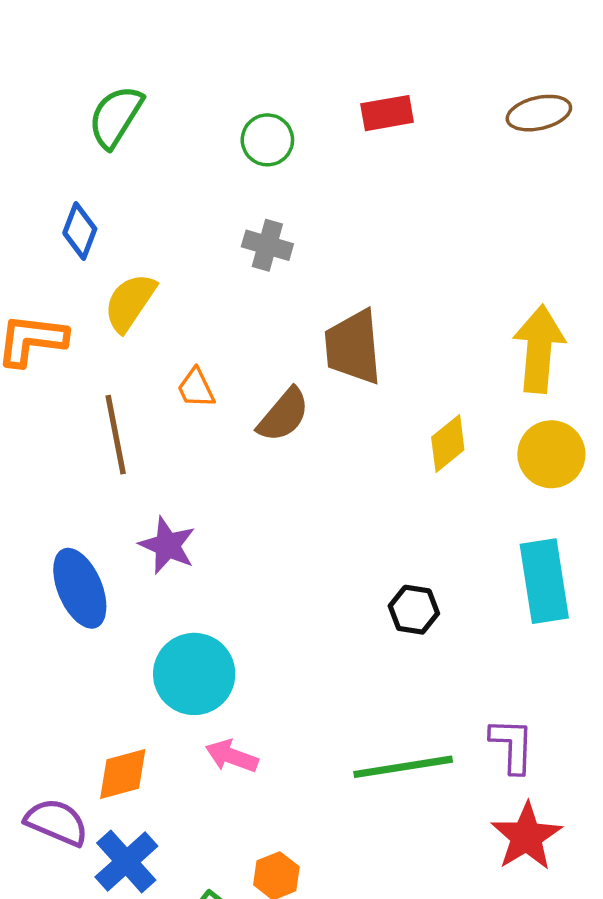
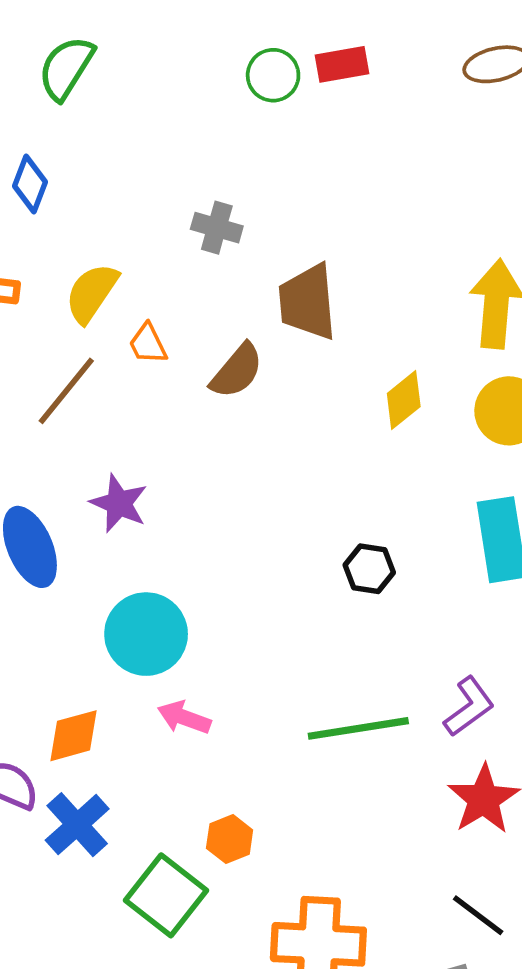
green circle: (267, 140) -> (273, 75), moved
gray cross: (267, 245) -> (217, 228), moved
yellow semicircle: (130, 302) -> (92, 293), moved
brown line: (116, 435) -> (66, 391), turned 50
purple L-shape: (512, 745) -> (469, 707), turned 52

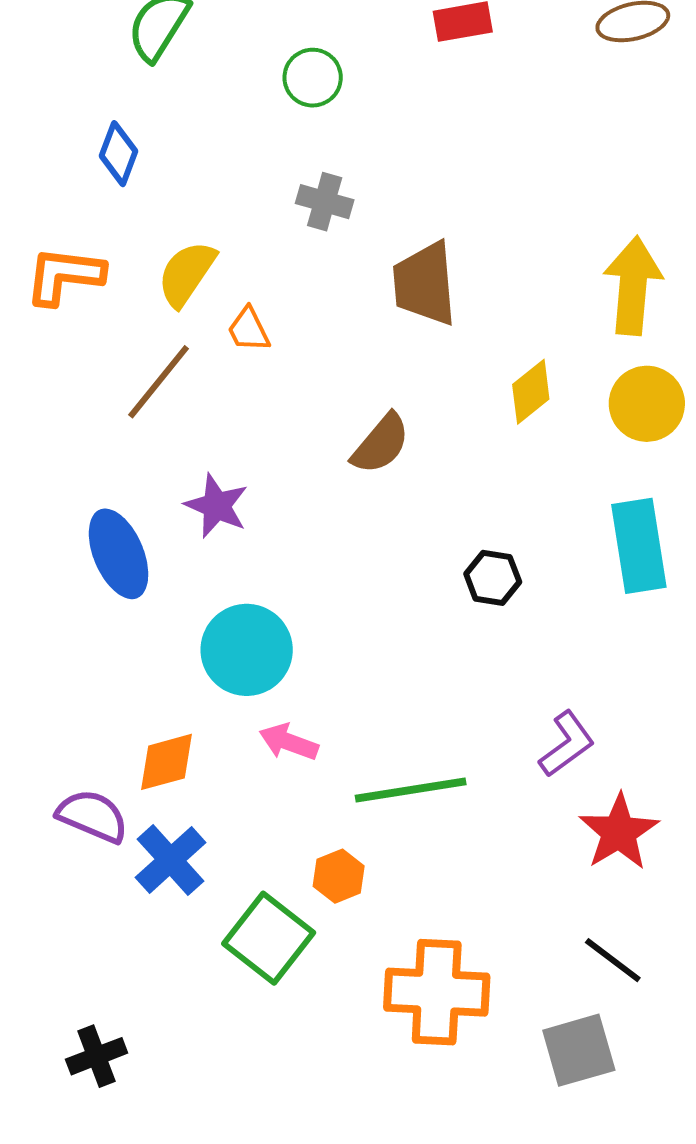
green circle: (273, 75) -> (313, 78), moved
brown semicircle: (237, 371) -> (381, 444), moved
purple L-shape: (469, 707) -> (567, 744), moved
green line: (358, 728) -> (411, 790), moved

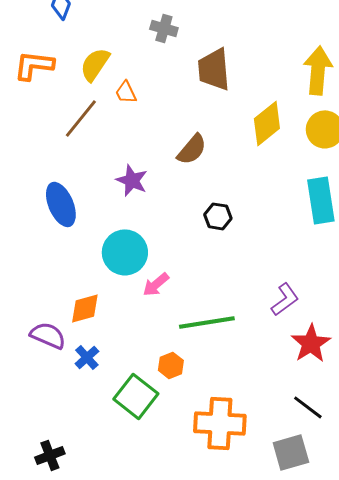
yellow diamond: (531, 392) -> (267, 123), size x1.4
purple star: (217, 506) -> (132, 180), moved
black hexagon: (493, 578) -> (218, 216), moved
pink arrow: (289, 742) -> (156, 284), moved, turned -60
blue cross: (171, 860) -> (87, 357), size x0.7

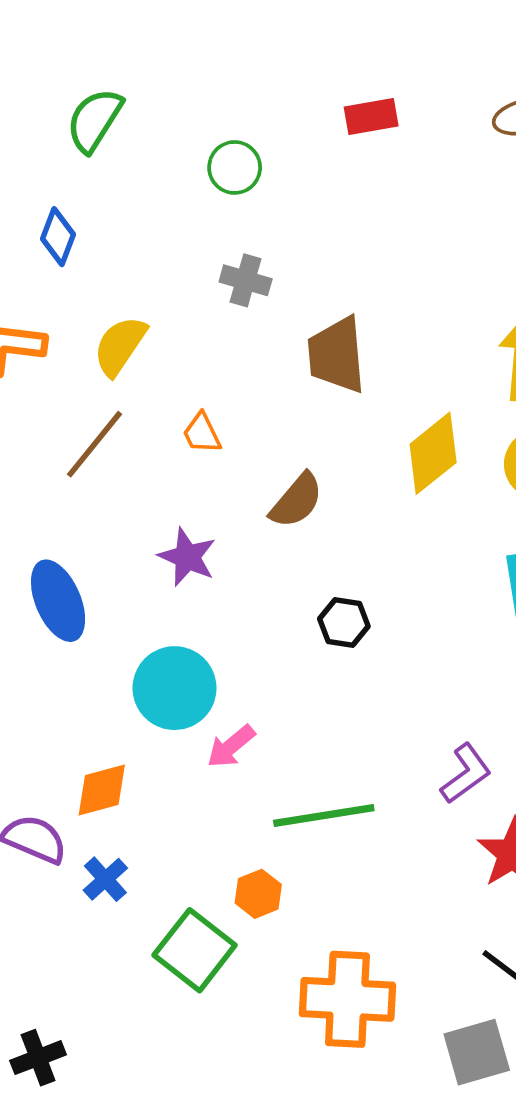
orange trapezoid: (126, 92) -> (202, 433), moved

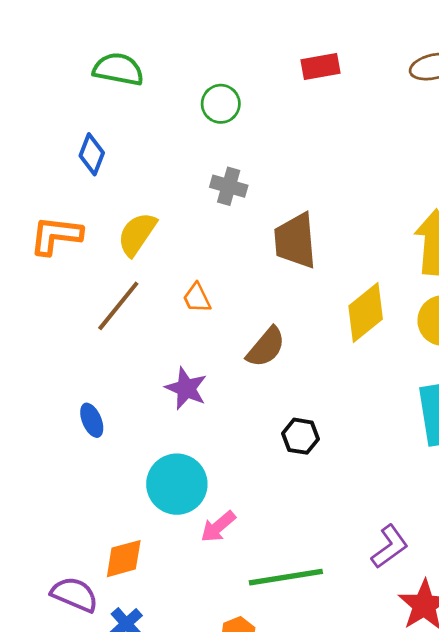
green semicircle: (94, 120) -> (118, 69), turned 69
blue ellipse: (58, 601) -> (92, 420), size x0.6

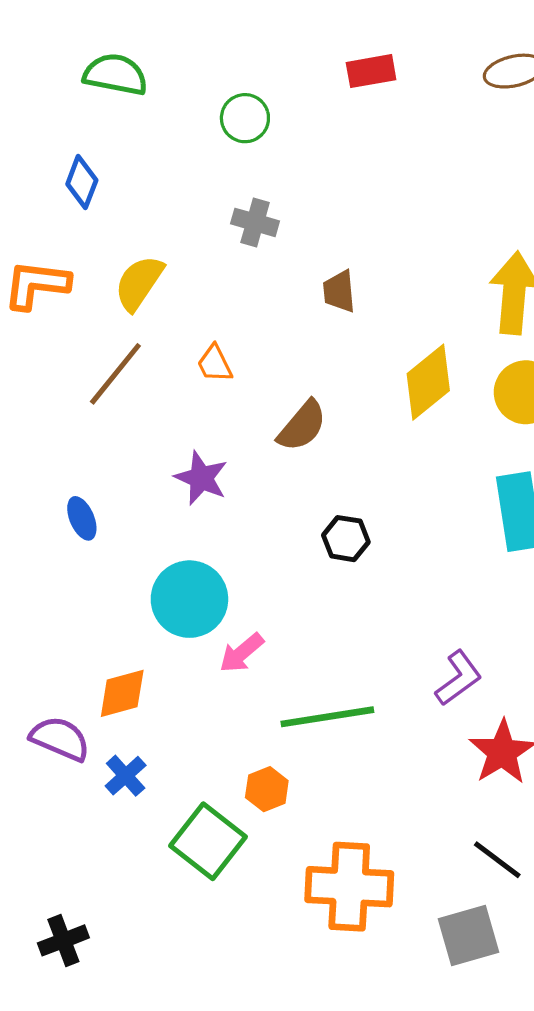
brown trapezoid: (295, 241) -> (339, 291), size x0.6

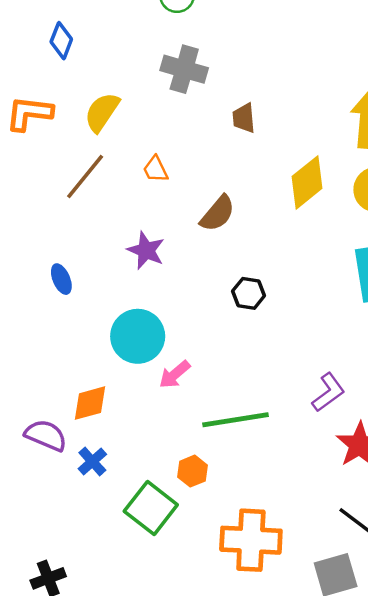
gray cross: (255, 222) -> (184, 69), size x1.4

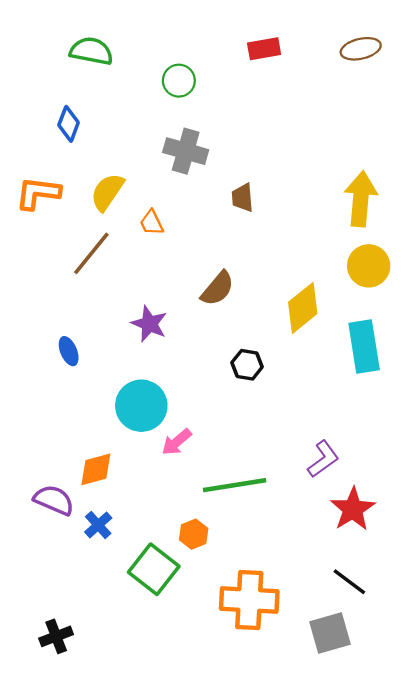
orange trapezoid: (156, 169) -> (152, 223), moved
yellow diamond: (307, 182) -> (303, 308), moved

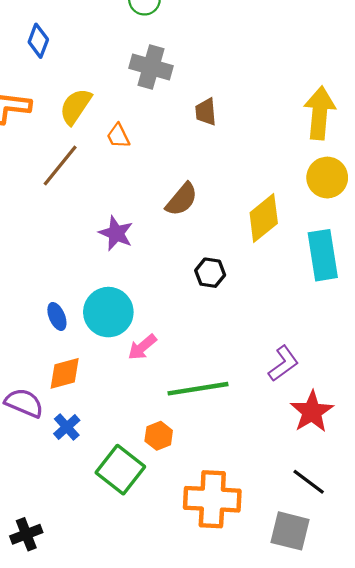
blue ellipse: (69, 351) -> (57, 316), moved
gray square: (330, 633) -> (290, 531), turned 30

